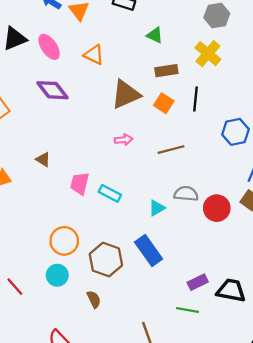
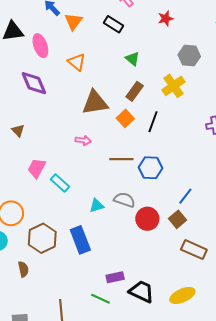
brown rectangle: (166, 71) -> (135, 91), turned -60
blue hexagon: (236, 132) -> (150, 168), moved
brown triangle: (43, 159) -> (18, 131), moved

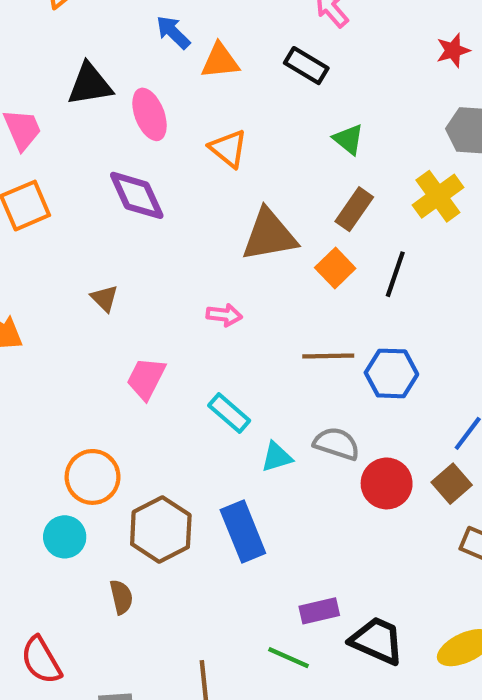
red star: (166, 18) -> (453, 50), moved
orange triangle: (74, 21) -> (220, 61), turned 48
pink arrow: (83, 140) -> (224, 315), moved
cyan rectangle: (60, 183) -> (229, 413), moved

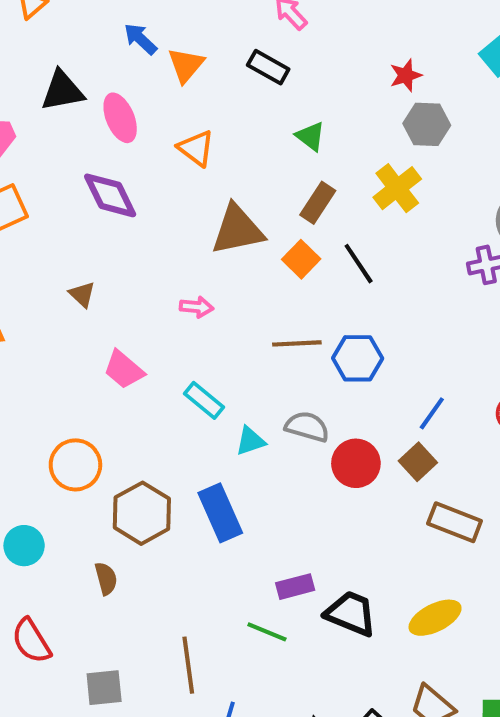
red star: (453, 50) -> (406, 75), moved
orange triangle: (220, 61) -> (186, 65), turned -42
black line: (395, 274) -> (359, 264), turned -51
pink trapezoid: (146, 378) -> (124, 370), turned -75
cyan circle: (65, 537) -> (24, 546), moved

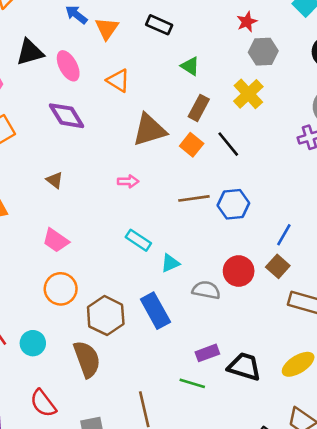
pink trapezoid: (124, 370) -> (56, 240), moved
gray semicircle: (307, 427) -> (206, 290), moved
brown semicircle: (106, 579) -> (87, 359), size x1.8

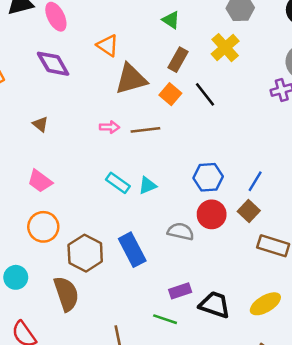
orange triangle: (118, 81) -> (108, 45), moved
brown line: (194, 198) -> (145, 130), moved
blue hexagon: (233, 204) -> (208, 177), moved
cyan triangle: (170, 263) -> (147, 186), moved

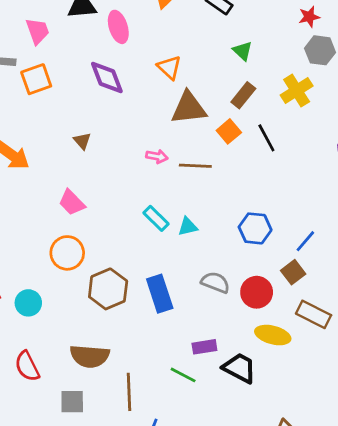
red circle: (212, 214) -> (257, 292), moved
brown semicircle: (66, 294) -> (90, 356), moved, turned 104
yellow ellipse: (265, 304) -> (273, 335), moved, turned 36

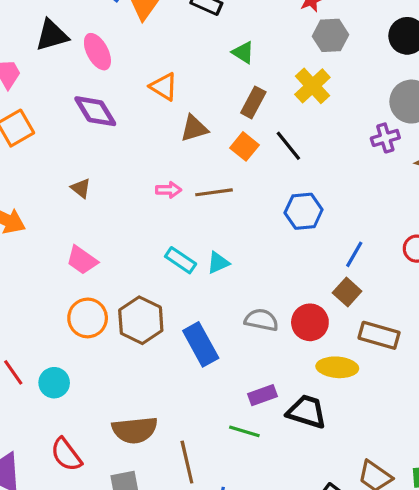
brown triangle: (189, 108) -> (194, 128), size x0.7
blue hexagon: (255, 228) -> (304, 211), moved
brown hexagon: (108, 289) -> (141, 320), moved

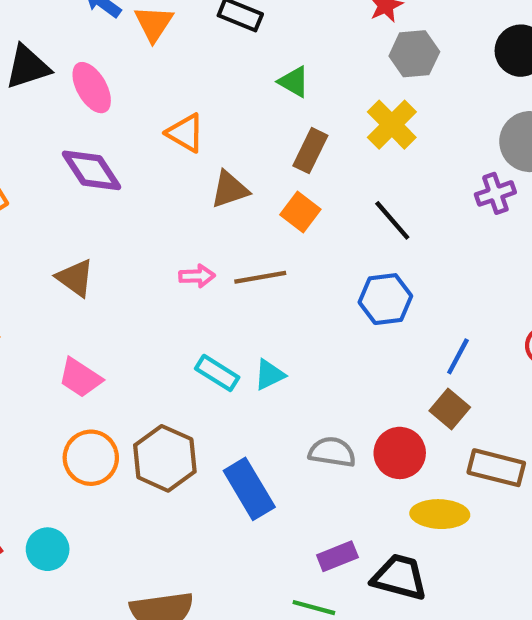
black line: (288, 146) -> (392, 220), moved
brown triangle: (81, 188) -> (75, 278), size x1.4

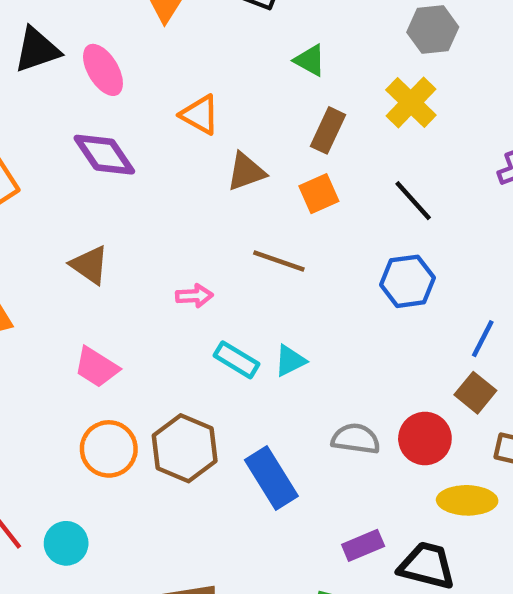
orange square: (300, 212) -> (319, 194), turned 30
pink arrow: (197, 276) -> (194, 296), moved
brown line: (260, 277) -> (279, 261), turned 30

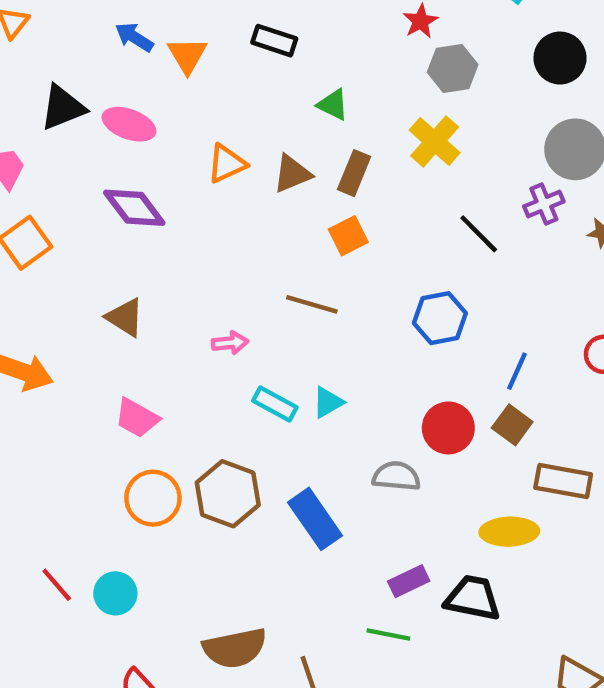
pink ellipse: (103, 70) -> (129, 124), turned -36
orange triangle: (200, 115) -> (227, 164), turned -51
brown triangle: (246, 172) -> (292, 174), moved
black line: (413, 201) -> (479, 234), moved
red circle: (425, 439) -> (448, 428), moved

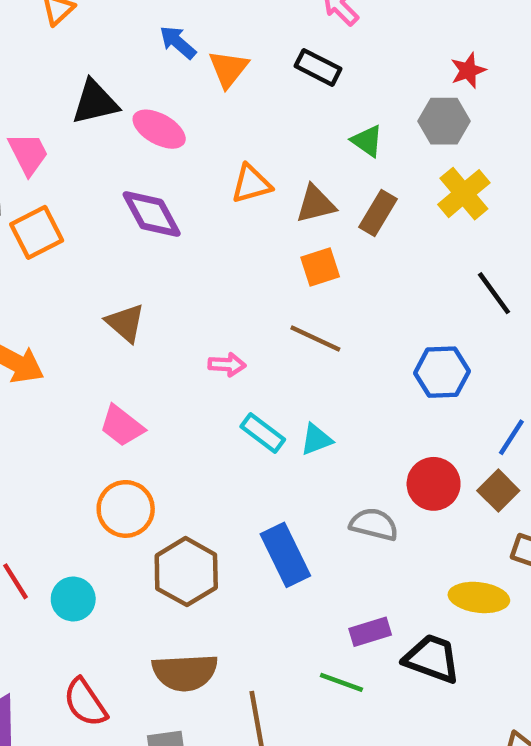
gray hexagon: (453, 68) -> (444, 121), moved
orange square: (348, 236) -> (320, 267), moved
brown hexagon: (228, 494) -> (186, 572), moved

